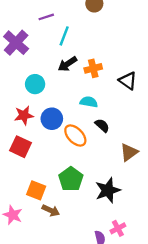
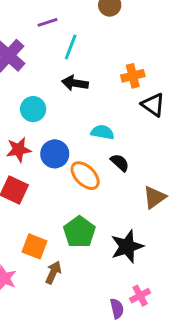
black arrow: (67, 64) -> (75, 83), turned 42
orange cross: (93, 68) -> (133, 76), moved
brown arrow: (51, 210) -> (53, 272), turned -90

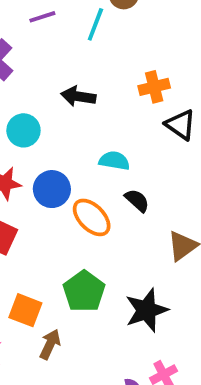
cyan line: (71, 47) -> (95, 24), moved

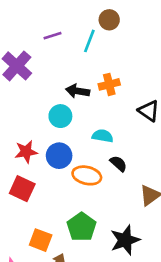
orange cross: (154, 87) -> (109, 84), moved
cyan circle: (23, 130) -> (60, 116), moved
orange ellipse: (92, 217) -> (87, 175), turned -32

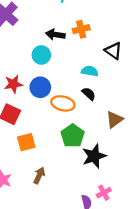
cyan semicircle: (103, 136) -> (90, 71), moved
green pentagon: (82, 227) -> (73, 136), moved
orange square: (41, 240) -> (26, 142), moved, turned -36

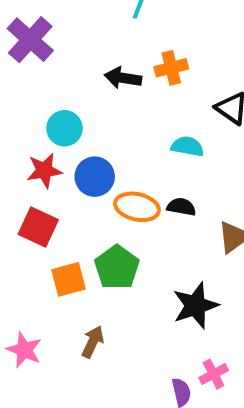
cyan circle: (41, 55) -> (64, 128), moved
black semicircle: (89, 94) -> (181, 207), moved, turned -32
green pentagon: (73, 136) -> (117, 267), moved

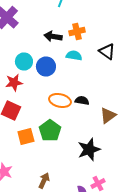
cyan semicircle: (187, 146) -> (74, 56), moved
blue circle: (95, 177) -> (46, 66), moved
brown arrow: (93, 342) -> (44, 180), moved

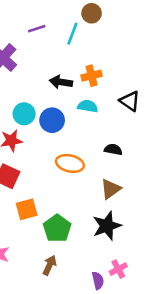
black semicircle: (82, 100) -> (113, 149), moved
brown triangle: (108, 116) -> (111, 189), moved
green pentagon: (50, 130) -> (57, 228), moved

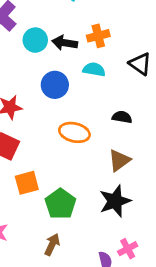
cyan circle: (24, 114) -> (35, 40), moved

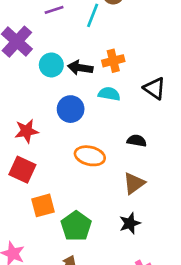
black star: (115, 201) -> (130, 223), size x0.7

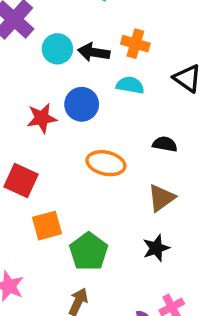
orange cross: (113, 61) -> (135, 44), turned 30
red star: (27, 131) -> (42, 118), moved

